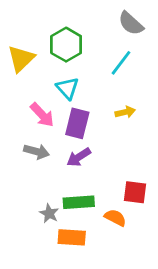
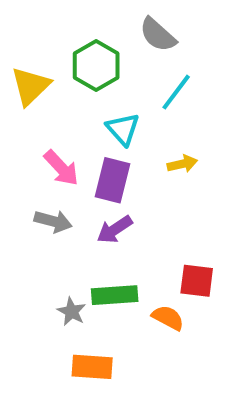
gray semicircle: (131, 23) -> (158, 35), moved
cyan triangle: (67, 88) -> (123, 129), moved
orange rectangle: (72, 237) -> (92, 367), moved

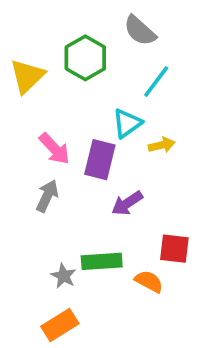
cyan triangle: (123, 129) -> (127, 123), moved, turned 36
gray arrow: (53, 221) -> (47, 196), turned -80
purple arrow: (115, 229) -> (127, 203), moved
orange rectangle: (92, 367) -> (60, 325), moved, turned -36

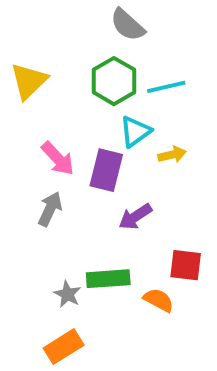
gray semicircle: (140, 31) -> (128, 25), moved
green hexagon: (85, 58) -> (114, 81), moved
cyan line: (156, 82) -> (166, 87), turned 40

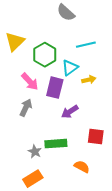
green hexagon: (114, 81) -> (45, 55), moved
orange semicircle: (159, 300) -> (82, 167), moved

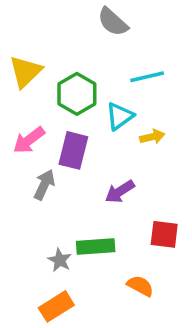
pink arrow: (30, 82) -> (29, 140), moved, turned 96
purple rectangle: (55, 88) -> (73, 150), moved

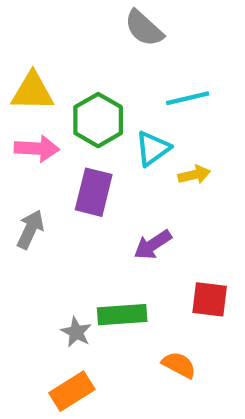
yellow triangle: (25, 72) -> (32, 92), turned 45
pink arrow: (29, 140) -> (37, 148), moved, turned -140
gray arrow: (44, 185) -> (30, 229), moved

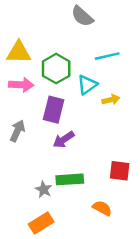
purple arrow: (153, 245) -> (64, 140), moved

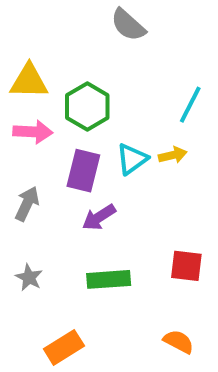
cyan line: (107, 56) -> (190, 105), moved, turned -50
cyan triangle: (87, 85) -> (132, 159), moved
gray star: (44, 189) -> (29, 277), moved
orange semicircle: (102, 208) -> (179, 342), moved

